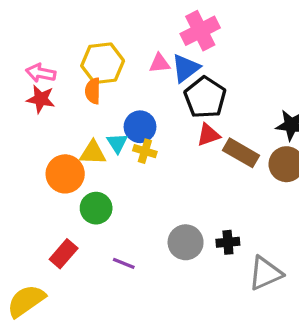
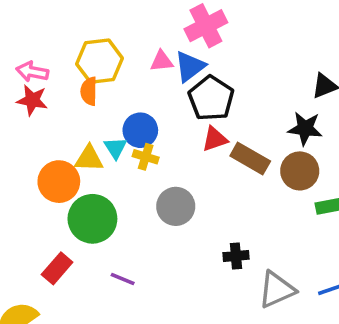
green circle: (96, 208) -> (92, 219), size x1.4
gray circle: (186, 242) -> (176, 206), moved

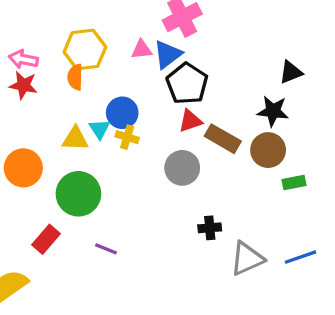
orange circle: (59, 182) -> (23, 168), moved
gray circle: (176, 206) -> (182, 168), moved

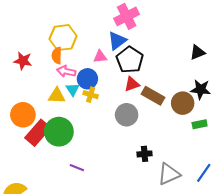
pink triangle: (142, 50) -> (100, 57), moved
pink arrow: (23, 59) -> (66, 71), moved
black star: (273, 111) -> (201, 89), moved
red rectangle: (46, 239) -> (38, 133), moved, size x1.4
blue line: (300, 257) -> (204, 173), turned -36

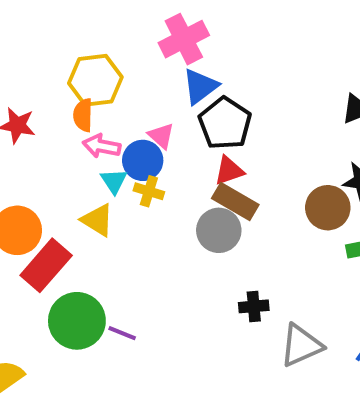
pink cross: (127, 16) -> (184, 39), moved
pink triangle: (100, 57) -> (161, 136), moved, turned 48
yellow triangle: (57, 96) -> (97, 220), moved, turned 30
brown rectangle: (153, 96) -> (235, 202), moved
green circle: (59, 132) -> (77, 321), moved

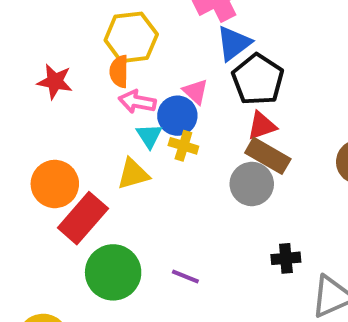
yellow triangle: (97, 220) -> (133, 174), turned -48
purple line: (122, 333) -> (185, 276), moved

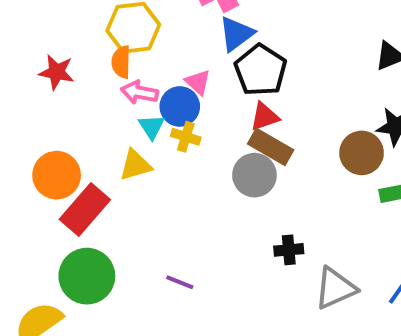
green circle: (113, 272) -> (87, 276), moved
purple line: (185, 276) -> (180, 282), moved

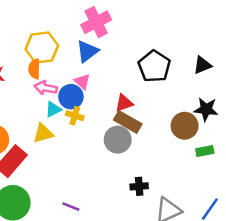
blue triangle: (236, 34) -> (87, 51), moved
black pentagon: (261, 70) -> (154, 66), moved
cyan triangle: (151, 127) -> (53, 109), turned 36

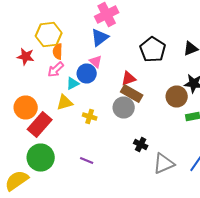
yellow hexagon: (42, 47) -> (49, 34), moved
pink arrow: (46, 88) -> (56, 70), moved, turned -54
yellow cross: (75, 116) -> (90, 116), moved
black cross: (139, 186) -> (141, 144), turned 32

